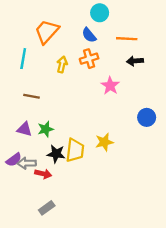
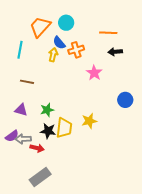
cyan circle: (100, 13) -> (66, 23), moved
blue semicircle: (89, 35) -> (59, 43), moved
green star: (46, 129) -> (47, 110), moved
gray rectangle: (47, 208) -> (40, 177), size x1.5

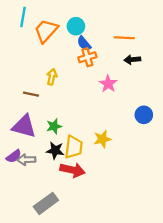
blue semicircle: (59, 43) -> (84, 43), moved
cyan line: (20, 50) -> (23, 17), moved
yellow arrow: (53, 55) -> (52, 77), moved
purple triangle: (21, 110) -> (24, 126), size x1.6
red arrow: (37, 148) -> (72, 170), moved, size x1.5

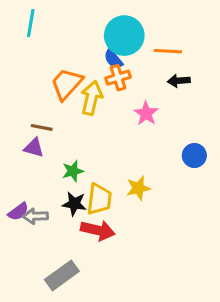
cyan circle: (76, 26) -> (124, 36), moved, size x1.6
orange trapezoid: (46, 31) -> (67, 84), moved
yellow arrow: (52, 77) -> (92, 98), moved, size x1.5
purple triangle: (24, 126) -> (34, 148), moved, size x0.6

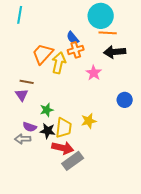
cyan circle: (124, 36) -> (101, 16), moved
black arrow: (179, 81) -> (115, 52), size x1.5
purple triangle: (34, 148) -> (22, 95), turned 40
purple semicircle: (18, 212) -> (30, 127), moved, turned 56
gray rectangle: (62, 275) -> (73, 161), moved

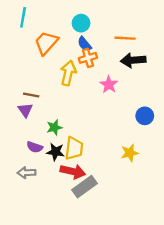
cyan circle: (101, 16) -> (81, 23), moved, size x0.6
orange trapezoid: (43, 54) -> (46, 43), moved
yellow star: (89, 121) -> (130, 153), moved
gray arrow: (23, 139) -> (27, 173), moved

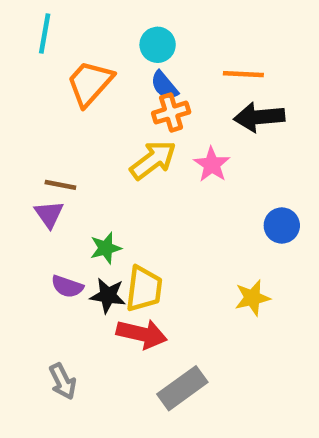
yellow arrow: (68, 73) -> (153, 160), moved, turned 40
gray arrow: (27, 173) -> (63, 381), moved, turned -114
gray rectangle: (84, 187) -> (182, 388), moved

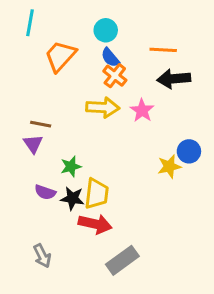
orange cross: (171, 113) -> (115, 76), turned -35
yellow arrow: (153, 160) -> (103, 107), turned 40
yellow star: (252, 298) -> (169, 166), moved

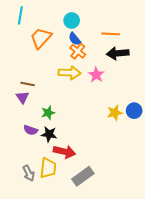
blue circle: (189, 151) -> (134, 111), moved
yellow trapezoid: (97, 194) -> (48, 168), moved

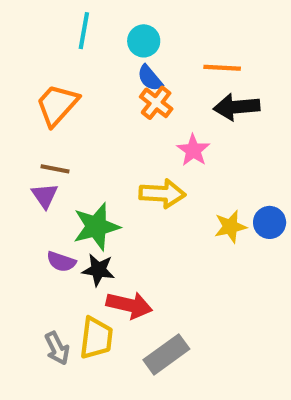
cyan line: (20, 15) -> (84, 31), moved
orange trapezoid: (41, 38) -> (57, 105), moved
yellow arrow: (70, 73) -> (162, 194), moved
green star: (48, 113) -> (96, 227), size x1.6

